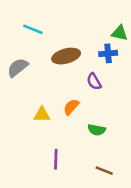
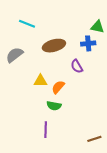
yellow triangle: (42, 115) -> (40, 81), moved
green semicircle: (97, 130) -> (54, 106), moved
brown line: (104, 171) -> (94, 139), moved, turned -40

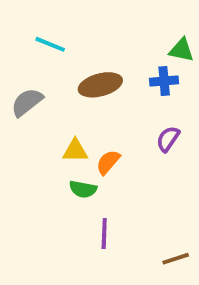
purple semicircle: (77, 66) -> (168, 139), moved, turned 64
green semicircle: (54, 106) -> (83, 189), moved
purple line: (46, 130) -> (104, 234), moved

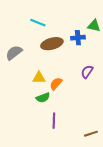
cyan line: (50, 44) -> (38, 23), moved
blue cross: (164, 81) -> (78, 38), moved
green semicircle: (83, 189) -> (43, 98), turned -32

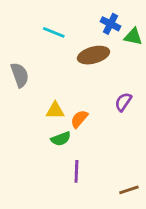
blue cross: (78, 38) -> (111, 24), moved, turned 32
brown ellipse: (52, 44) -> (93, 55), moved
gray semicircle: (14, 53) -> (20, 75), turned 108

